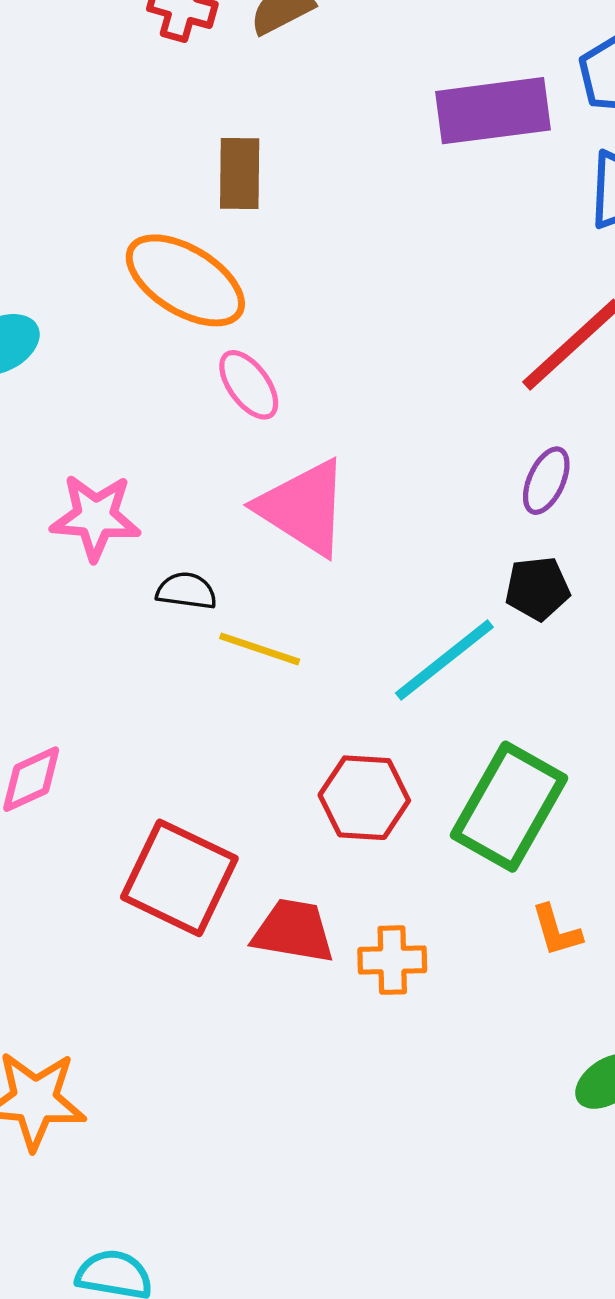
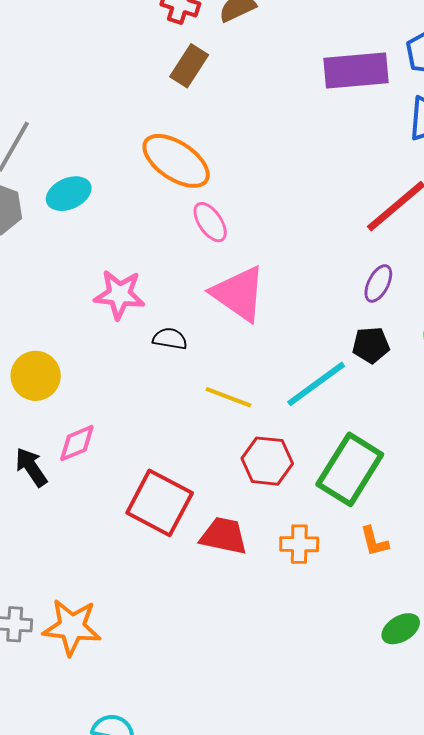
brown rectangle: (240, 174) -> (189, 66), moved, turned 30
yellow line: (260, 649) -> (229, 397), moved
orange cross: (392, 960) -> (299, 544), moved

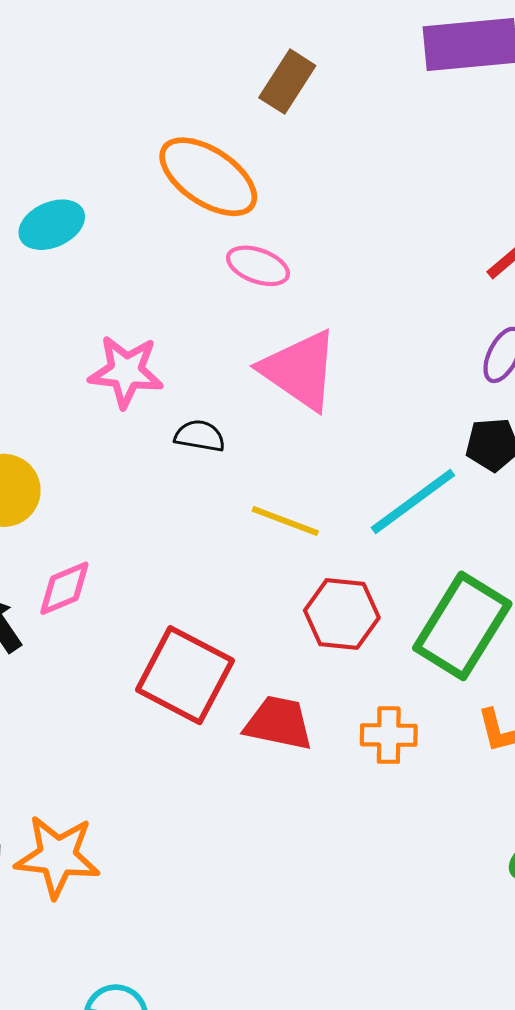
brown rectangle: (189, 66) -> (287, 82), moved
pink ellipse: (210, 222) -> (258, 266), turned -36

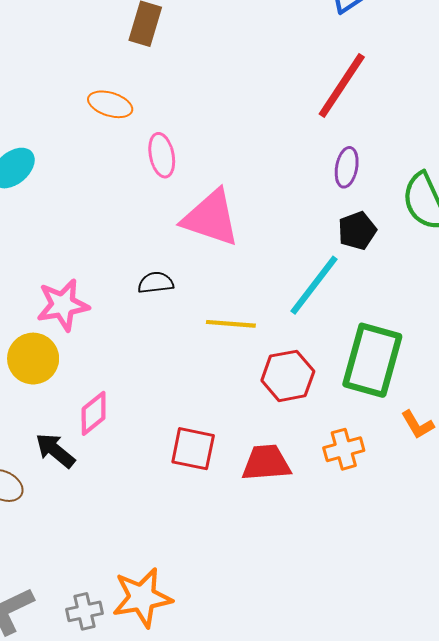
orange ellipse: (208, 177) -> (110, 104), size x0.6
pink ellipse: (258, 266) -> (162, 155), turned 75
pink star: (126, 372) -> (63, 305), moved
red square: (185, 675) -> (193, 449), size x0.7

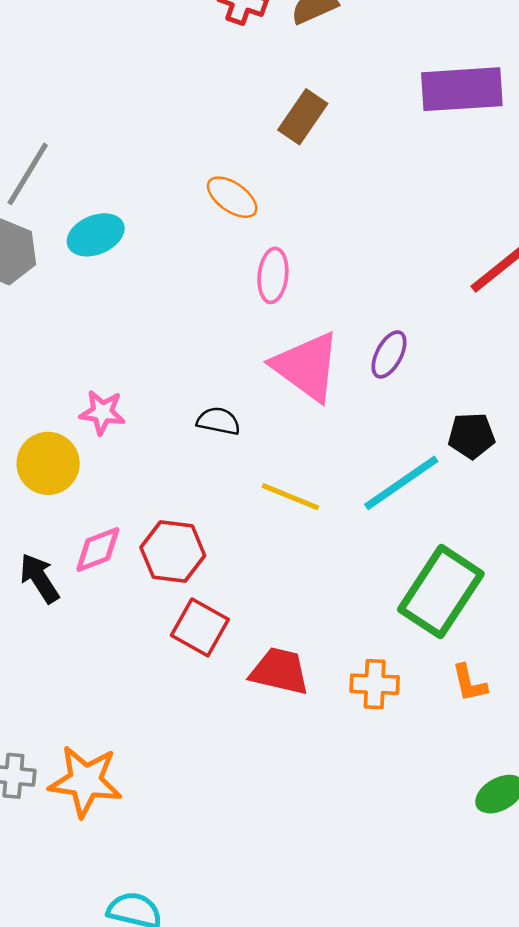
purple ellipse: (347, 167) -> (389, 354), moved
pink star: (63, 305) -> (102, 412), size x0.7
red hexagon: (288, 376) -> (173, 551), moved

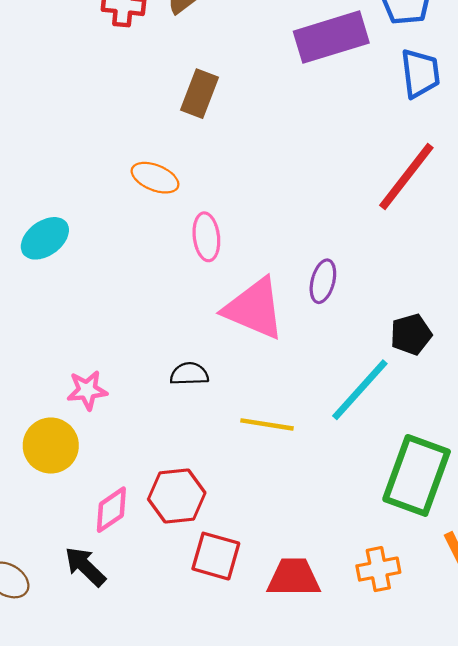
black arrow: (39, 578) -> (85, 567), moved

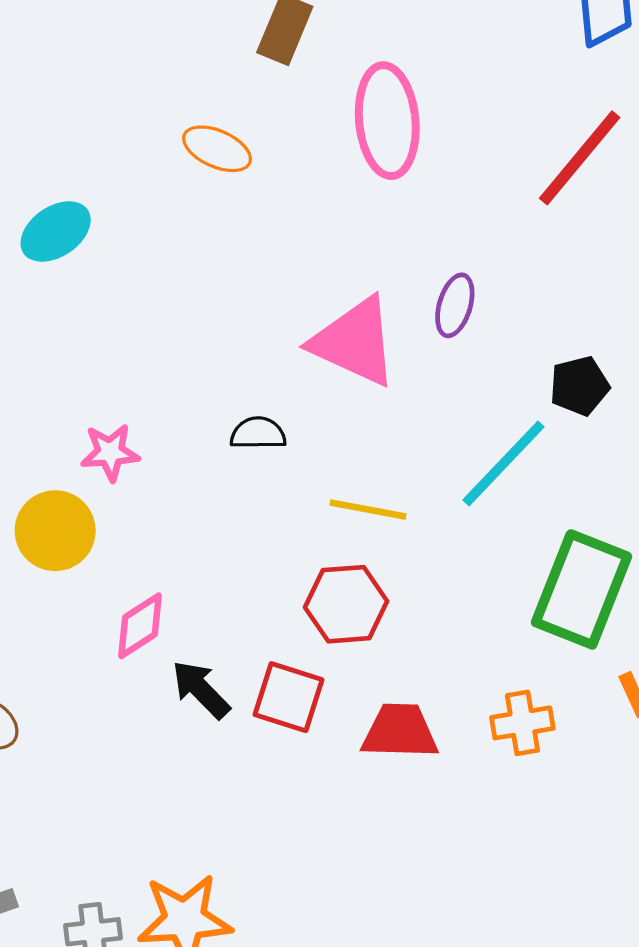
pink ellipse: (206, 237) -> (387, 121), moved, size x1.6
red hexagon: (177, 496) -> (346, 604), moved
black arrow: (85, 567) -> (201, 690), moved

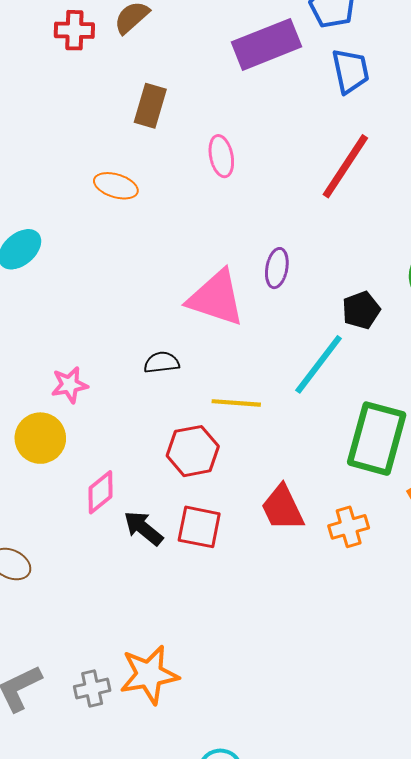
pink ellipse: (387, 121) -> (221, 156), size x0.6
red hexagon: (346, 604) -> (193, 451), moved
red trapezoid: (400, 731) -> (282, 508), moved, turned -111

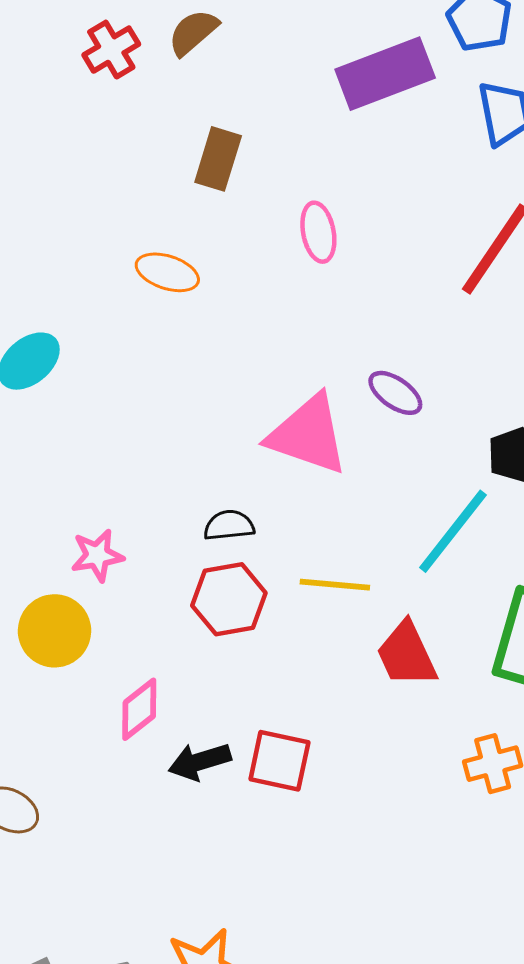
red cross: (74, 30) -> (111, 50), turned -33
purple ellipse: (277, 268) -> (395, 393), turned -66
red hexagon: (193, 451) -> (229, 599), moved
red trapezoid: (282, 508) -> (407, 654), moved
black arrow: (143, 528) -> (200, 761), turned -57

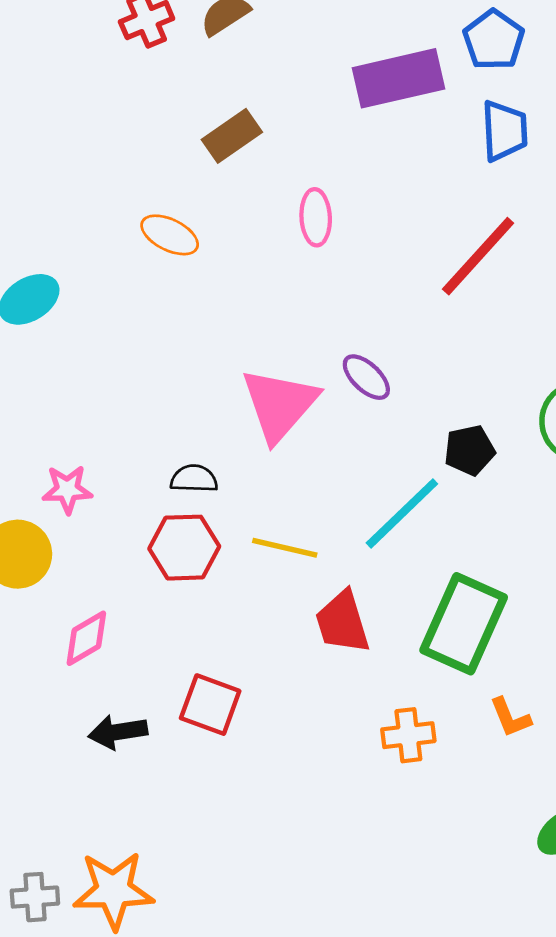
brown rectangle: (218, 159) -> (232, 136), turned 30
pink triangle: (308, 435) -> (280, 404), turned 44
black arrow: (200, 761) -> (118, 732), moved

